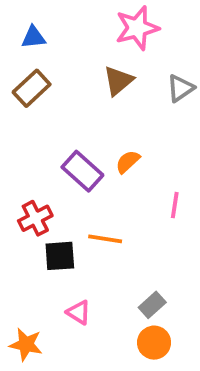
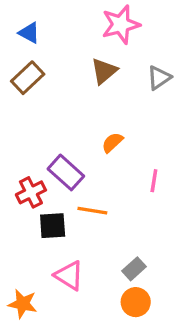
blue triangle: (33, 37) -> (29, 33), turned 35
purple rectangle: (82, 171) -> (66, 172), moved
pink triangle: (79, 312) -> (69, 275), size x1.4

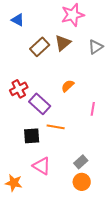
brown rectangle: (28, 78) -> (40, 47), moved
red cross: (31, 192) -> (19, 89), moved

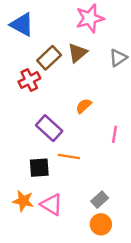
blue triangle: (18, 20) -> (22, 25), size x1.5
red cross: (19, 89) -> (29, 80), moved
orange star: (14, 183) -> (23, 201), moved

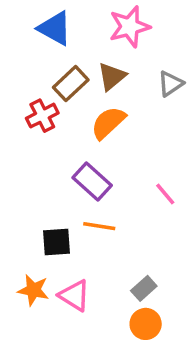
blue triangle: (22, 25) -> (55, 28), moved
orange semicircle: (84, 106) -> (108, 123), moved, size x1.5
purple rectangle: (49, 128) -> (92, 182), moved
pink line: (114, 134) -> (165, 194), turned -49

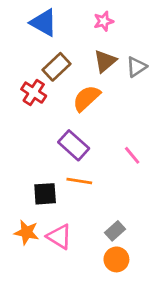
pink star: (130, 27) -> (104, 21), size x0.6
brown triangle: (112, 76) -> (105, 61), moved
red cross: (42, 116) -> (34, 93), turned -30

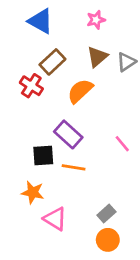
black square: (45, 194) -> (43, 156), moved
orange star: (27, 232) -> (33, 192), moved

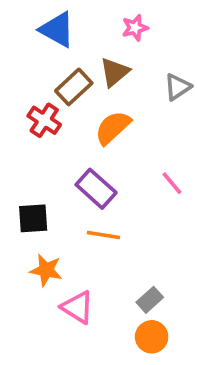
brown triangle: (97, 57) -> (115, 72), moved
pink line: (122, 144) -> (172, 183), moved
black square: (43, 156) -> (33, 218), moved

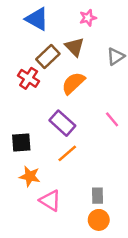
brown triangle: (115, 72) -> (75, 47), turned -35
orange line: (103, 235) -> (67, 153), turned -50
gray rectangle: (150, 300) -> (98, 196), turned -49

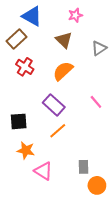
brown rectangle: (48, 57) -> (17, 39), moved
orange circle: (99, 220) -> (97, 185), moved

